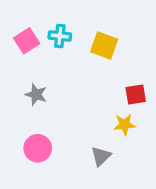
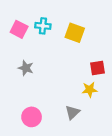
pink square: (27, 41) -> (19, 29), turned -30
pink circle: (38, 148) -> (32, 117), moved

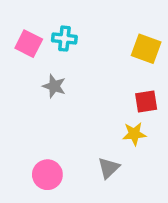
yellow square: (75, 33) -> (146, 49), moved
gray star: (26, 68) -> (54, 86), moved

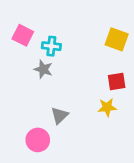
cyan cross: (64, 39) -> (51, 46), moved
gray triangle: (109, 168) -> (60, 116), moved

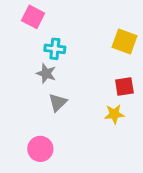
pink square: (23, 35) -> (33, 17), moved
gray triangle: (60, 116) -> (58, 102), moved

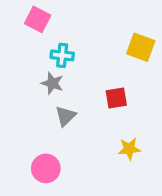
red square: (124, 86) -> (116, 98), moved
yellow star: (114, 114) -> (129, 149), moved

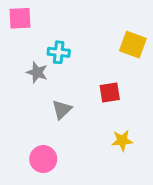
pink square: (38, 19) -> (20, 18), moved, turned -30
gray star: (52, 83) -> (37, 72), moved

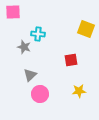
gray triangle: (62, 110) -> (30, 75), moved
pink circle: (43, 159) -> (40, 94), moved

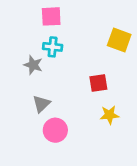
pink square: (13, 12) -> (51, 16), moved
yellow star: (79, 91) -> (109, 115), moved

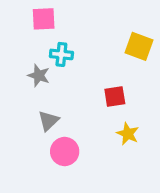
pink square: (51, 16) -> (44, 19), moved
yellow star: (109, 115) -> (128, 134), turned 30

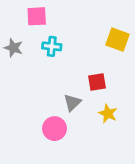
gray star: (39, 75) -> (13, 48), moved
gray triangle: (48, 121) -> (72, 103), moved

